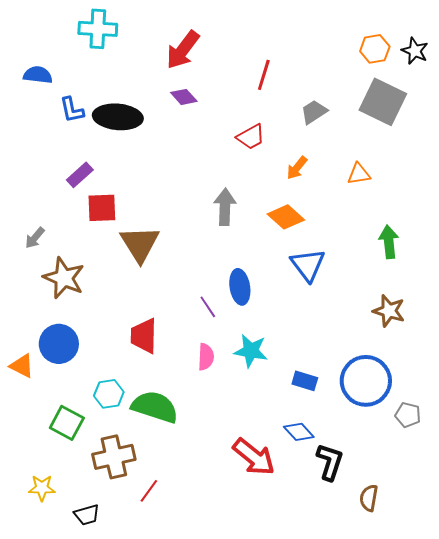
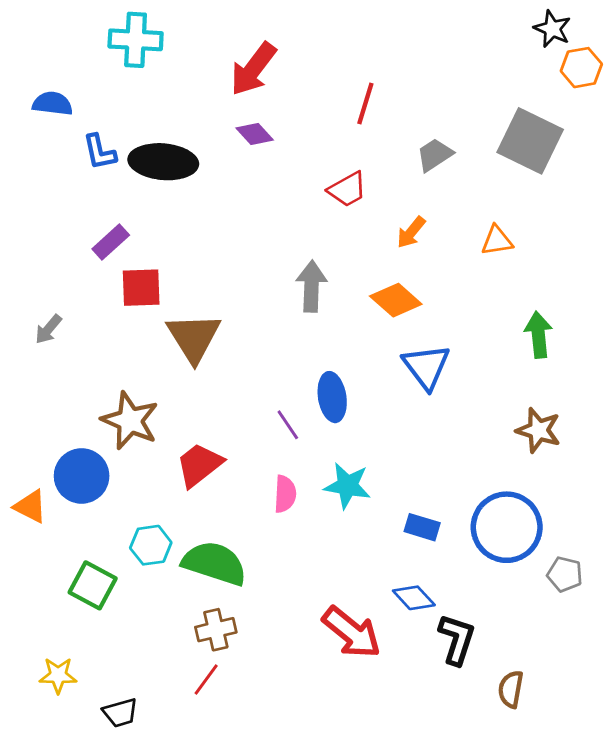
orange hexagon: (375, 49) -> (581, 68), moved
black star: (415, 51) -> (552, 29), moved
brown star: (64, 278) -> (130, 421), moved
red trapezoid: (144, 336) -> (199, 465), turned 51
brown cross: (114, 457) -> (216, 630), moved, size x0.7

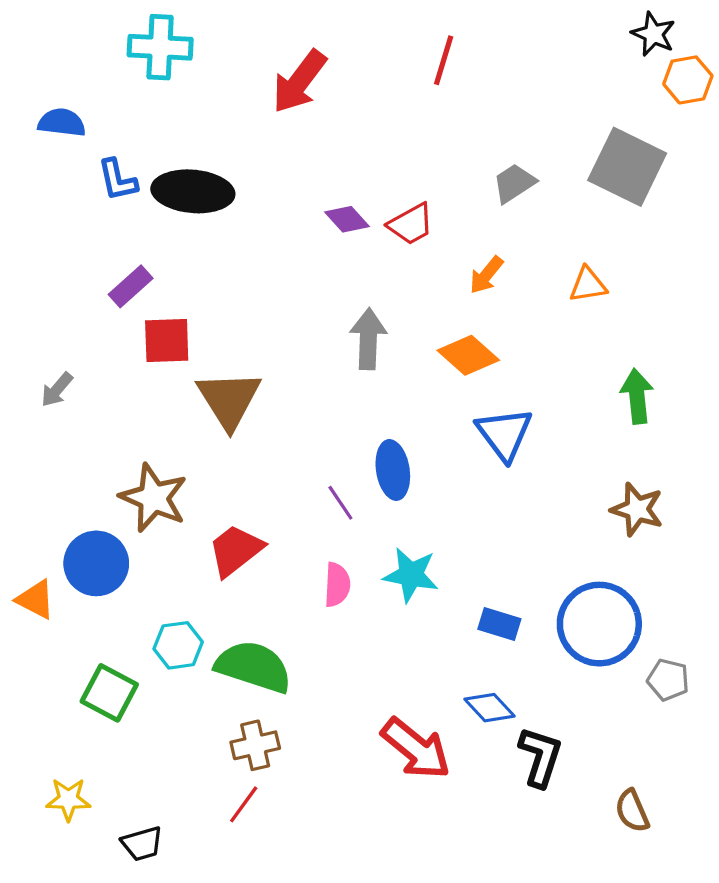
red line: (365, 104) -> (444, 60), moved
purple diamond: (255, 134) -> (347, 219), moved
brown semicircle: (511, 689) -> (632, 811), moved, turned -33

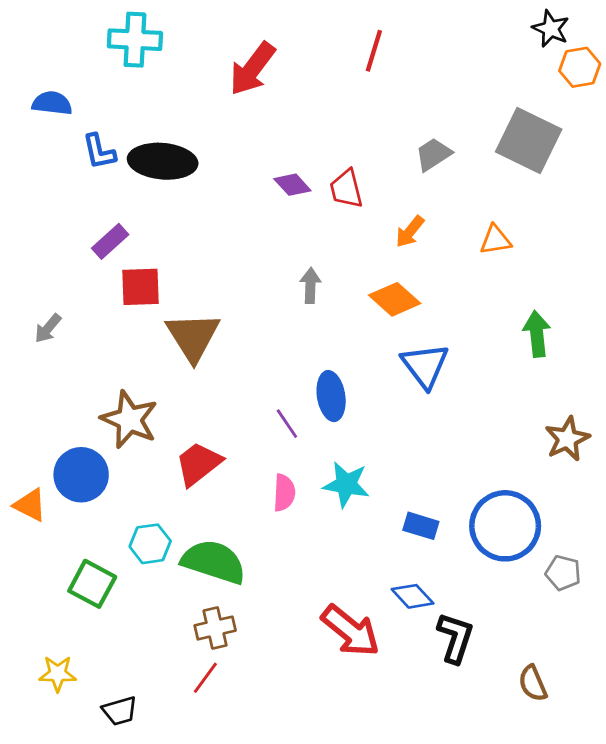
red trapezoid: (411, 224) -> (346, 189), turned 105
gray arrow: (368, 339) -> (310, 286), size x0.7
brown star: (637, 509) -> (567, 439), moved, turned 30

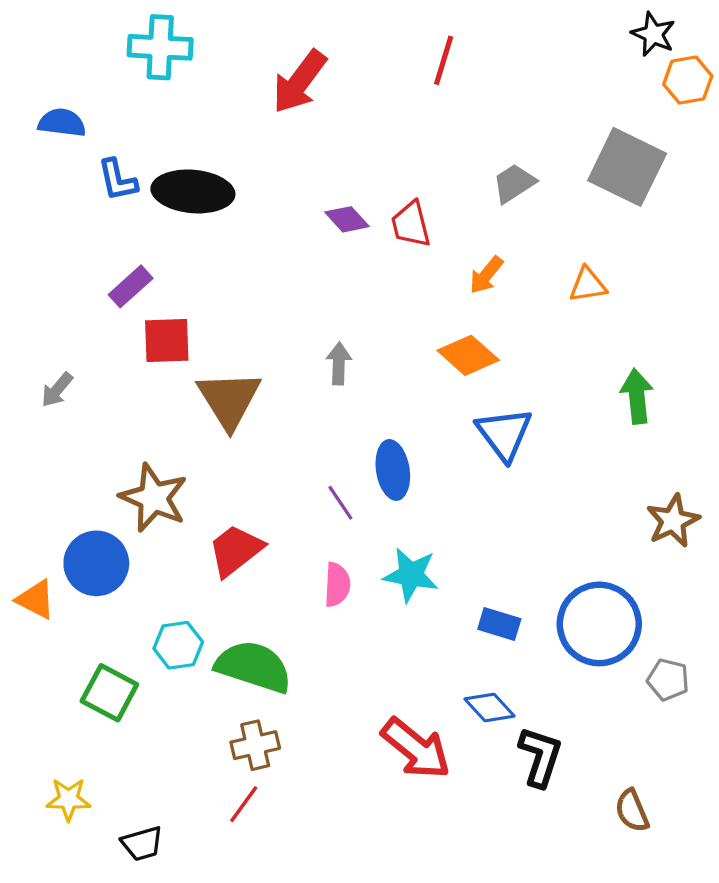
gray arrow: (310, 286) -> (339, 363), moved

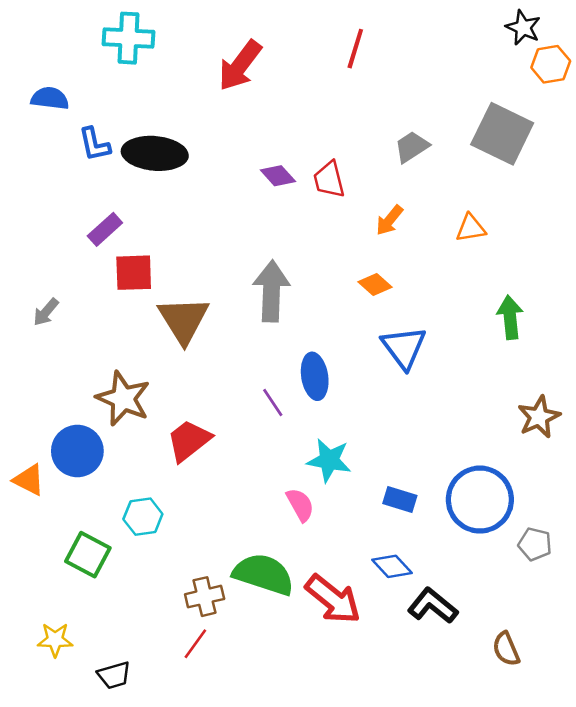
orange diamond: (468, 355) -> (375, 285), size x0.7
gray arrow: (339, 363) -> (271, 291), size x1.8
pink semicircle: (337, 585) -> (300, 505), moved, turned -32
green semicircle: (254, 667) -> (264, 574), moved
black L-shape: (540, 757) -> (433, 606), turned -69

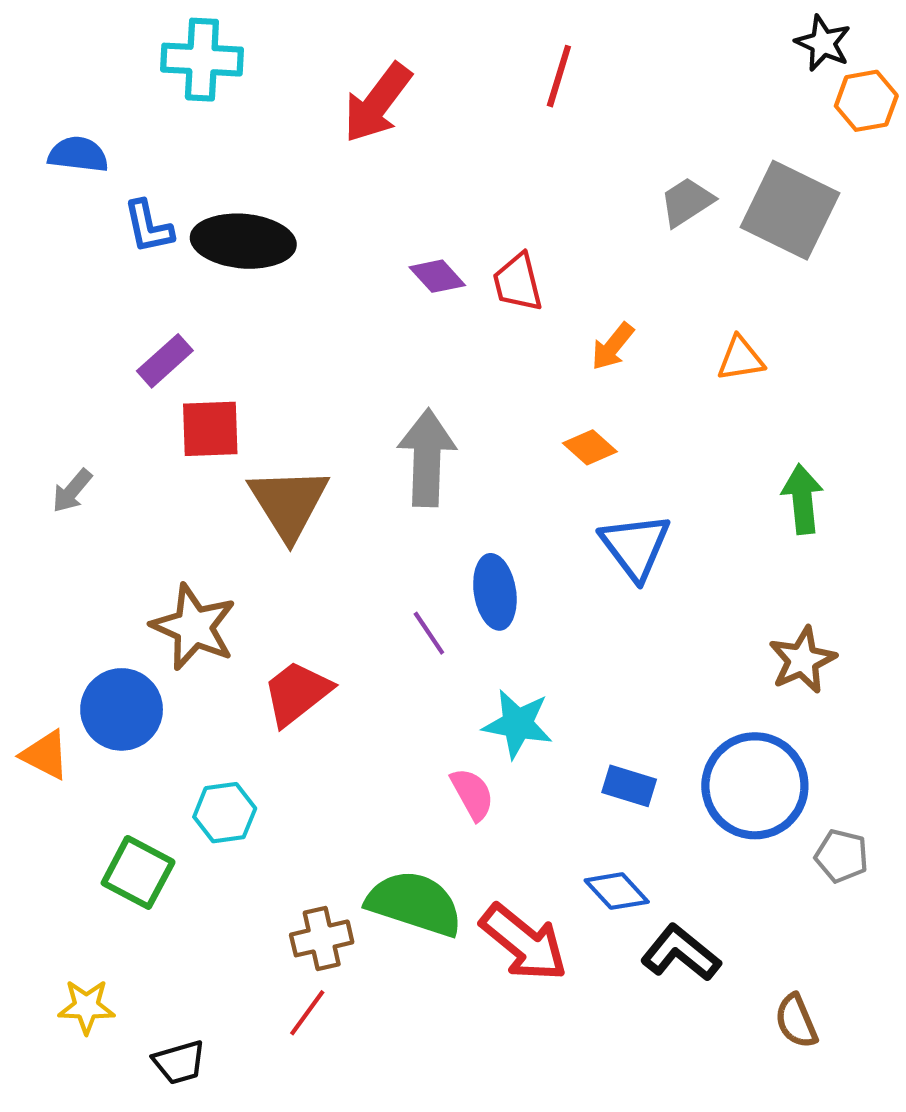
gray trapezoid: (412, 147) -> (687, 202), moved
brown star: (539, 417) -> (802, 660), moved

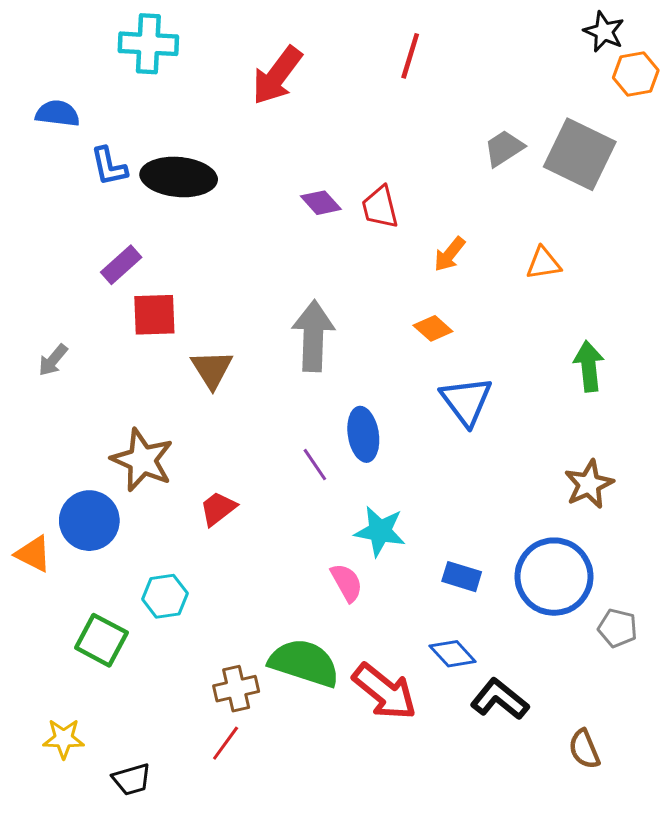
brown triangle: (289, 503) -> (212, 369), size x0.7
red trapezoid: (297, 693) -> (218, 508), size x0.7

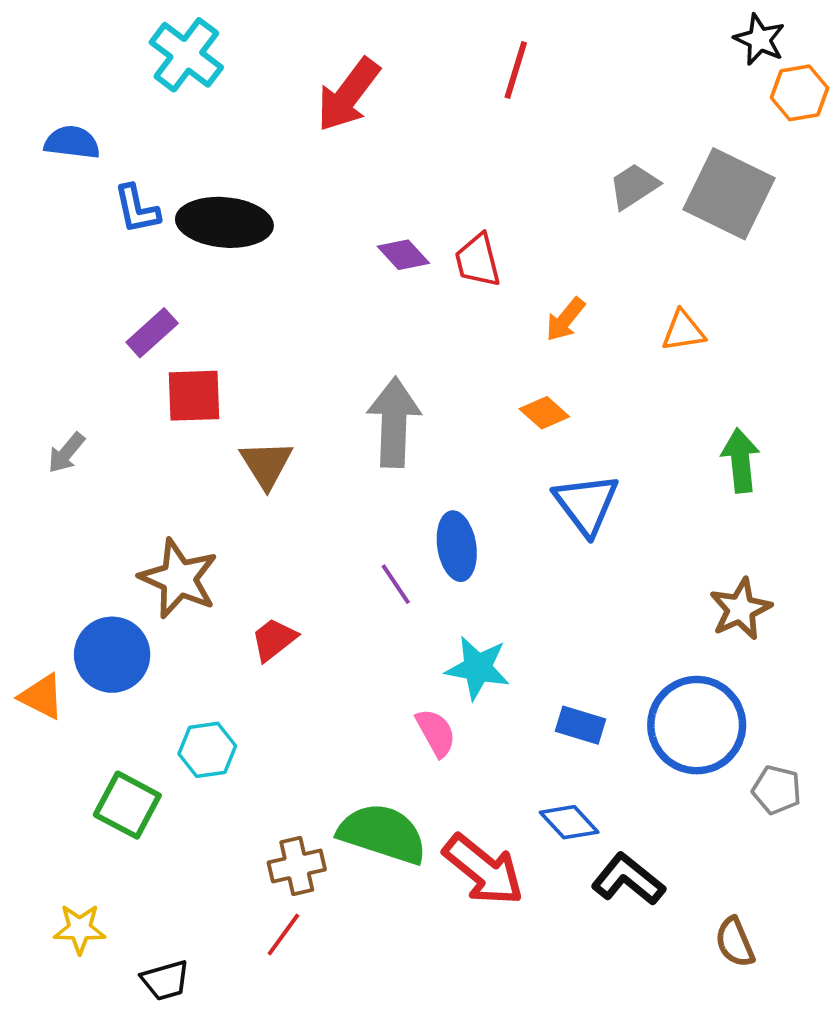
cyan cross: (148, 44) -> (186, 55), turned 34

